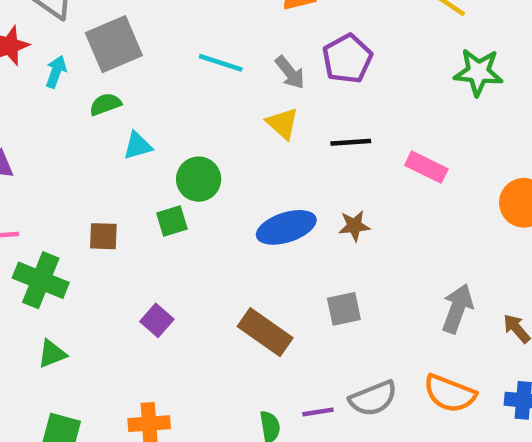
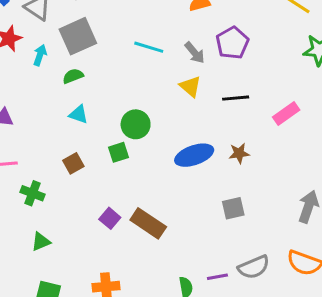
cyan triangle: (138, 146) -> (78, 114), moved, turned 36
pink rectangle: (426, 167) -> (286, 113), turned -60
brown square: (103, 236) -> (73, 163), turned -30
green cross: (41, 280) -> (32, 193), size x0.7
brown rectangle: (265, 332) -> (148, 223), moved

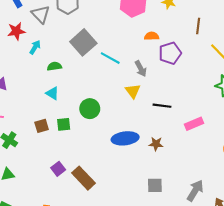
gray square: (78, 36) -> (83, 42), moved, turned -30
purple pentagon: (232, 43) -> (170, 53), moved
green square: (119, 152) -> (64, 124), moved
gray square: (233, 208) -> (155, 185), moved

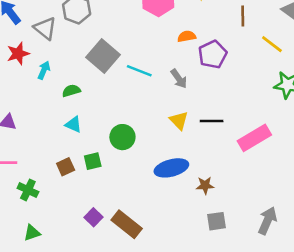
yellow triangle: (133, 91) -> (179, 120), moved
pink rectangle: (194, 124) -> (254, 138), size x1.4
brown star: (156, 144) -> (205, 185), moved

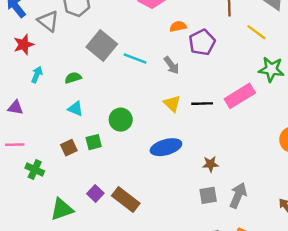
cyan arrow: (44, 70) -> (37, 75), moved
pink rectangle: (254, 138) -> (240, 96), moved
brown star: (205, 185) -> (210, 164), moved
gray arrow: (267, 221) -> (238, 195), moved
green triangle: (32, 233) -> (62, 209), moved, size x1.5

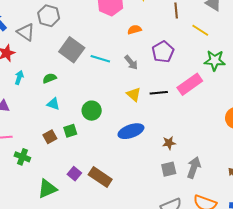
purple pentagon: (202, 42) -> (163, 52), moved

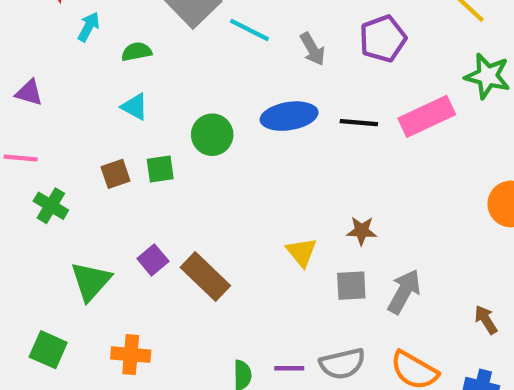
cyan arrow: (19, 78) -> (89, 27), moved
yellow triangle: (134, 94) -> (302, 252), moved
blue ellipse: (131, 131) -> (289, 116), moved
green triangle: (47, 189) -> (91, 281), turned -35

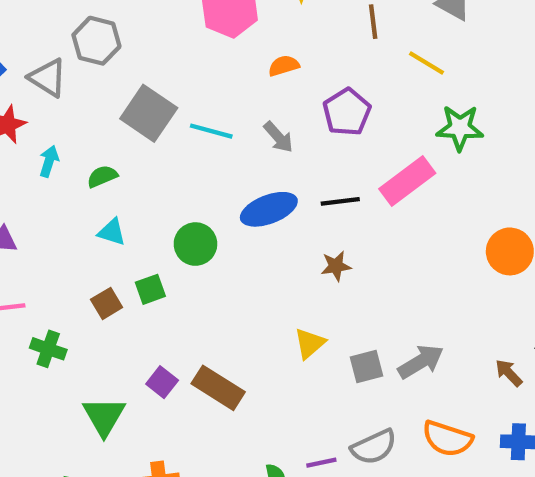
brown star: (362, 231) -> (336, 266), moved
yellow triangle: (302, 252) -> (310, 343), turned 40
gray arrow: (404, 292) -> (421, 362), turned 42

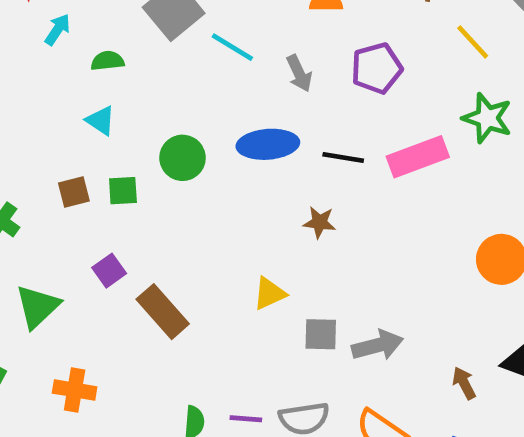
purple square: (162, 382) -> (109, 271), moved

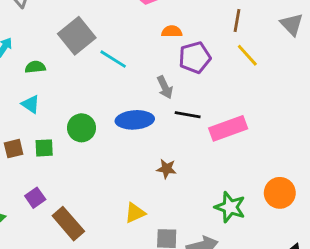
yellow line: (473, 42) -> (247, 55), moved
purple pentagon: (377, 68) -> (195, 58), moved
gray arrow: (299, 73) -> (165, 87), moved
green star: (487, 118) -> (230, 207), moved
black line: (343, 158) -> (188, 115), moved

